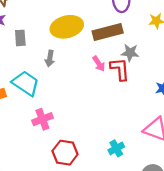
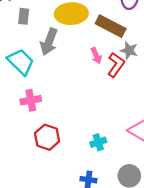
brown rectangle: (108, 32) -> (111, 26), turned 32
gray arrow: (50, 58) -> (49, 42), size x1.6
red L-shape: (120, 69) -> (116, 65), turned 30

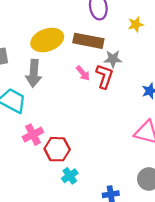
red hexagon: (47, 137) -> (57, 149), moved
cyan cross: (98, 142) -> (70, 176), moved

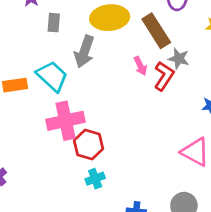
brown rectangle: (88, 41) -> (156, 31), turned 32
pink cross: (33, 135) -> (65, 121), size x1.5

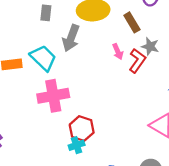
brown rectangle: (156, 31) -> (132, 22), size x0.7
red hexagon: (89, 145) -> (82, 129), moved

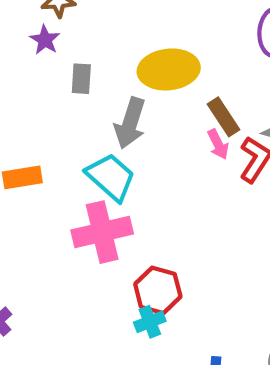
brown rectangle: (132, 22) -> (223, 117), moved
cyan trapezoid: (43, 58) -> (111, 177), moved

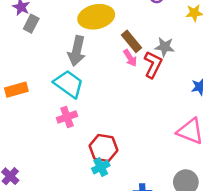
gray rectangle: (81, 79) -> (31, 24), moved, turned 30
pink cross: (102, 232) -> (67, 117), size x0.6

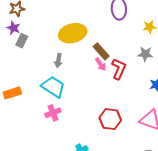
gray star: (165, 47) -> (145, 54), moved
gray arrow: (77, 51) -> (58, 61), size x0.6
red hexagon: (104, 148) -> (110, 119), moved

